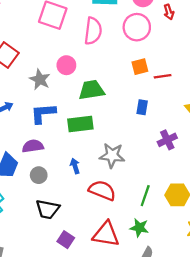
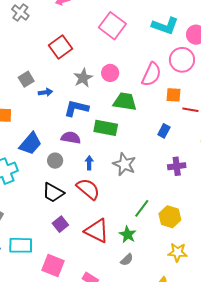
pink semicircle: (93, 31) -> (151, 74), moved
purple semicircle: (33, 146) -> (71, 138), moved
red semicircle: (102, 190) -> (88, 189), moved

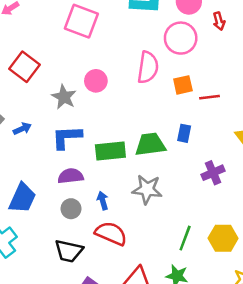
green trapezoid: (125, 102) -> (150, 144), moved
gray circle: (55, 161) -> (71, 209), moved

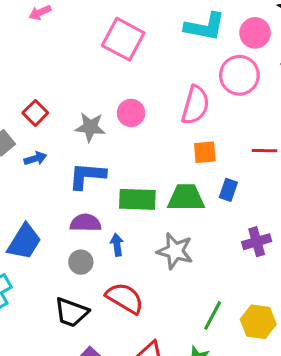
red square: (25, 67) -> (35, 113), moved, size x0.7
orange square: (183, 85) -> (205, 152), moved
gray star: (64, 97) -> (90, 127), turned -30
blue arrow: (103, 201) -> (117, 245), moved

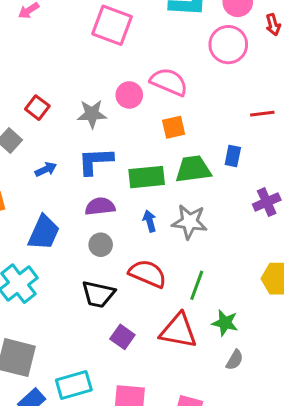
pink semicircle: (195, 105) -> (169, 82), moved, turned -75
orange square: (205, 152) -> (174, 127), moved
blue arrow: (35, 158) -> (46, 169), moved
blue arrow: (117, 245) -> (150, 221), moved
green line: (213, 315) -> (197, 285), moved

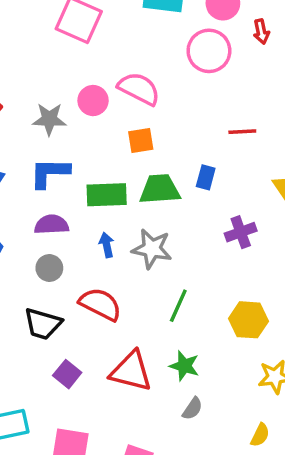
green line: (197, 285) -> (178, 306), moved

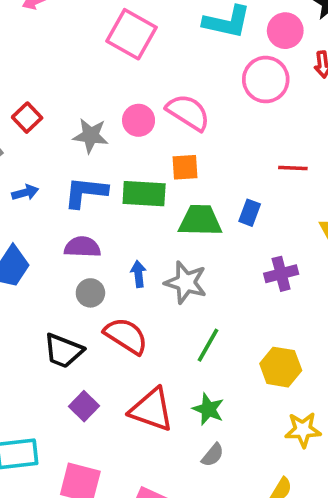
green rectangle: (107, 195) -> (144, 194), moved
gray circle: (49, 268) -> (90, 293), moved

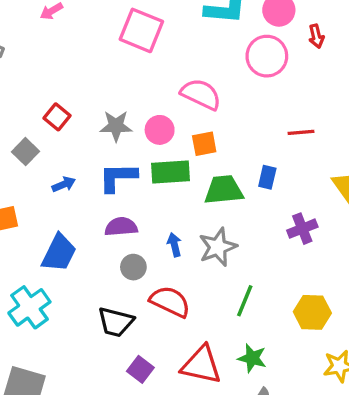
pink circle: (139, 120) -> (160, 130), moved
gray star: (186, 282) -> (218, 247), turned -30

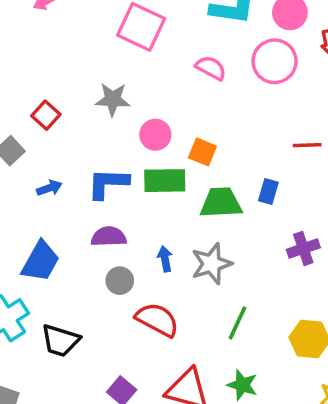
pink semicircle: (201, 94) -> (211, 68), moved, size x0.7
gray star: (116, 126) -> (113, 99), moved
orange square: (204, 144) -> (202, 152), turned 30
black trapezoid: (116, 322) -> (60, 340), moved

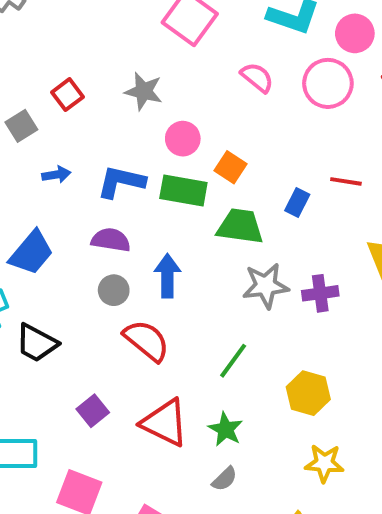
blue rectangle: (268, 191) -> (297, 202), moved
blue arrow: (165, 259) -> (167, 276), size x1.5
gray star: (211, 264) -> (266, 286), moved

